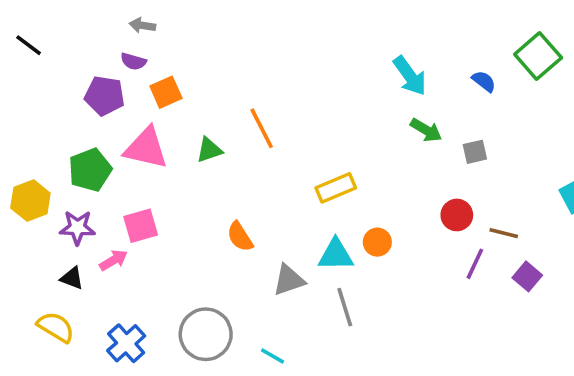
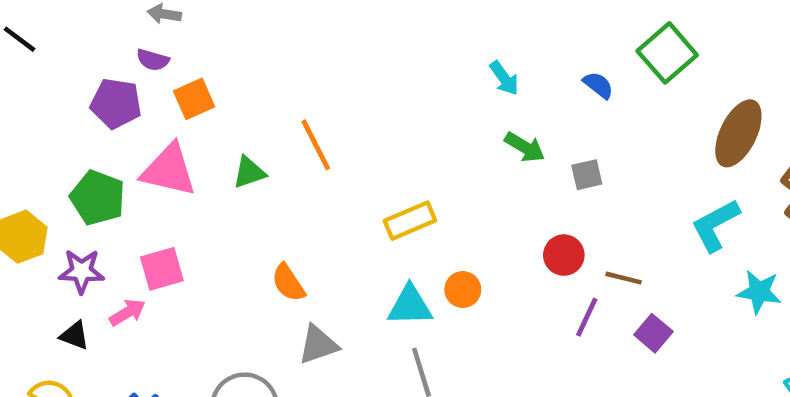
cyan arrow: (410, 76) -> (504, 78), size x0.7
green pentagon: (90, 170) -> (98, 198), turned -30
gray triangle: (289, 280) -> (318, 345), moved

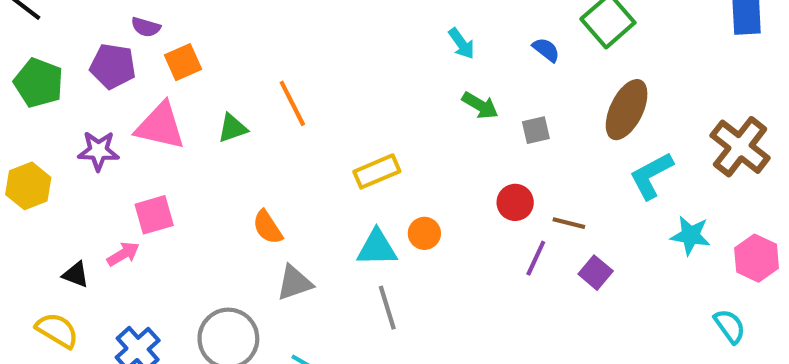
brown ellipse: (738, 133) -> (627, 110), moved
green pentagon: (98, 198) -> (39, 83), moved
purple star: (82, 271) -> (98, 151), moved

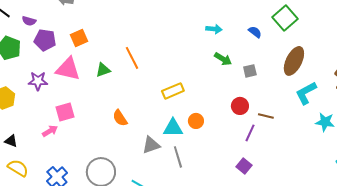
purple semicircle: (146, 27) -> (29, 21), moved
cyan arrow: (462, 44) -> (214, 29), turned -49
purple square: (596, 273) -> (244, 166), moved
black triangle: (76, 275) -> (11, 141), moved
gray triangle: (294, 283) -> (151, 145), moved

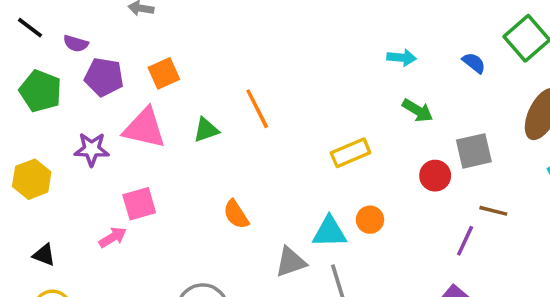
gray square: (250, 71) -> (474, 151), moved, size x1.5
yellow rectangle: (173, 91) -> (351, 153), moved
red circle: (240, 106) -> (435, 176), moved

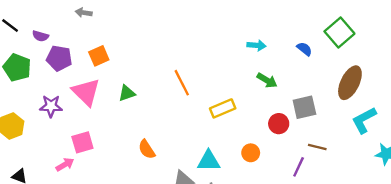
orange line: (257, 109) -> (182, 83), moved
pink triangle: (144, 128) -> (86, 92), turned 32
orange circle: (370, 220) -> (251, 153), moved

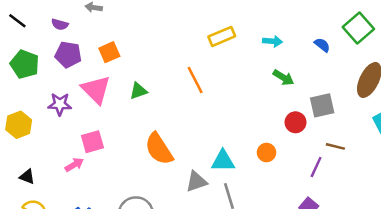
purple semicircle: (40, 36) -> (60, 24), moved
yellow rectangle: (223, 108) -> (222, 36), moved
orange semicircle: (147, 149) -> (159, 149), size x1.6

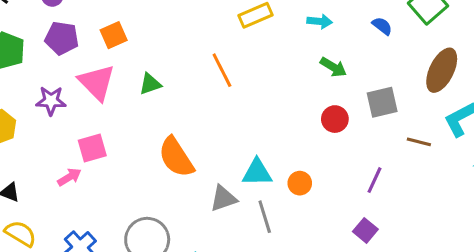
red circle: (296, 122) -> (335, 119), moved
brown line: (335, 146) -> (419, 142), moved
orange circle: (266, 153) -> (300, 183), moved

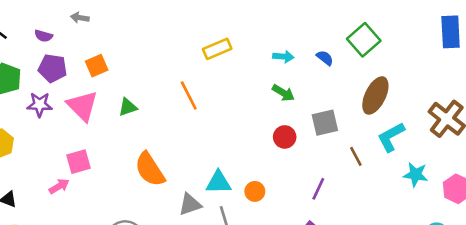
cyan arrow: (320, 21) -> (283, 57), moved
purple star: (51, 101) -> (40, 105), moved
brown line: (419, 142) -> (356, 156), turned 48

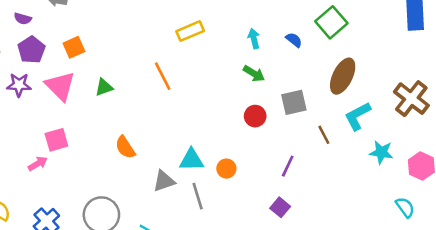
cyan arrow: (283, 57) -> (254, 39), turned -108
purple pentagon: (53, 68) -> (31, 50), turned 30
orange semicircle: (150, 169) -> (125, 147), size x0.7

